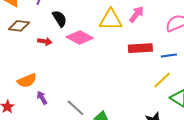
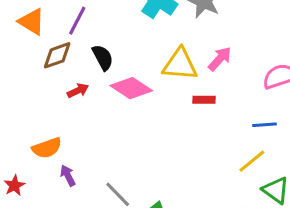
brown diamond: (19, 26) -> (57, 55), moved, turned -30
red arrow: (45, 41) -> (78, 91), turned -40
red rectangle: (140, 48) -> (204, 100), moved, size x0.6

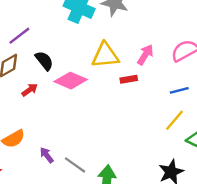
purple line: (77, 21) -> (19, 36), turned 35
pink arrow: (220, 59) -> (145, 55), moved
purple arrow: (68, 176) -> (47, 155), moved

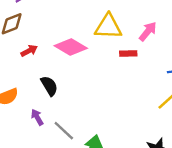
black semicircle: (44, 61) -> (49, 86), moved

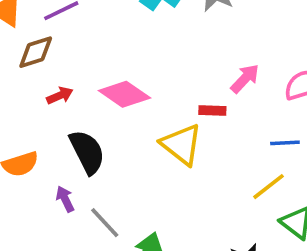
yellow triangle: (108, 27) -> (182, 144), moved, turned 32
black semicircle: (49, 86) -> (87, 152), size x1.4

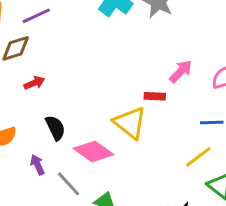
pink diamond: (124, 94) -> (94, 152), moved
black semicircle: (87, 152) -> (55, 128), size x0.7

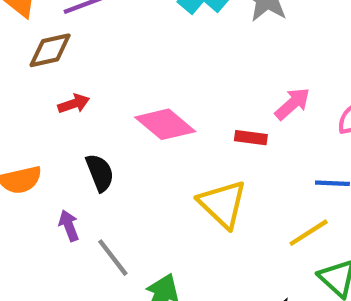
yellow triangle: (130, 123) -> (223, 204), moved
pink diamond: (94, 152) -> (165, 124), moved

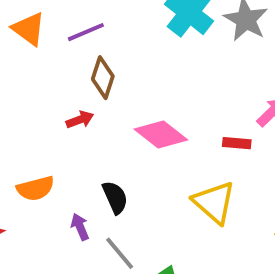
brown diamond: (50, 50) -> (103, 78), moved, turned -57
black semicircle: (100, 173) -> (115, 197), moved

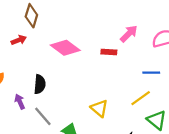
black semicircle: (115, 197) -> (40, 84), turned 30
yellow triangle: (214, 202) -> (99, 108), moved, size x0.7

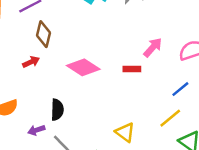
blue line: (151, 73) -> (180, 89), turned -35
purple arrow: (20, 102) -> (36, 130), turned -80

